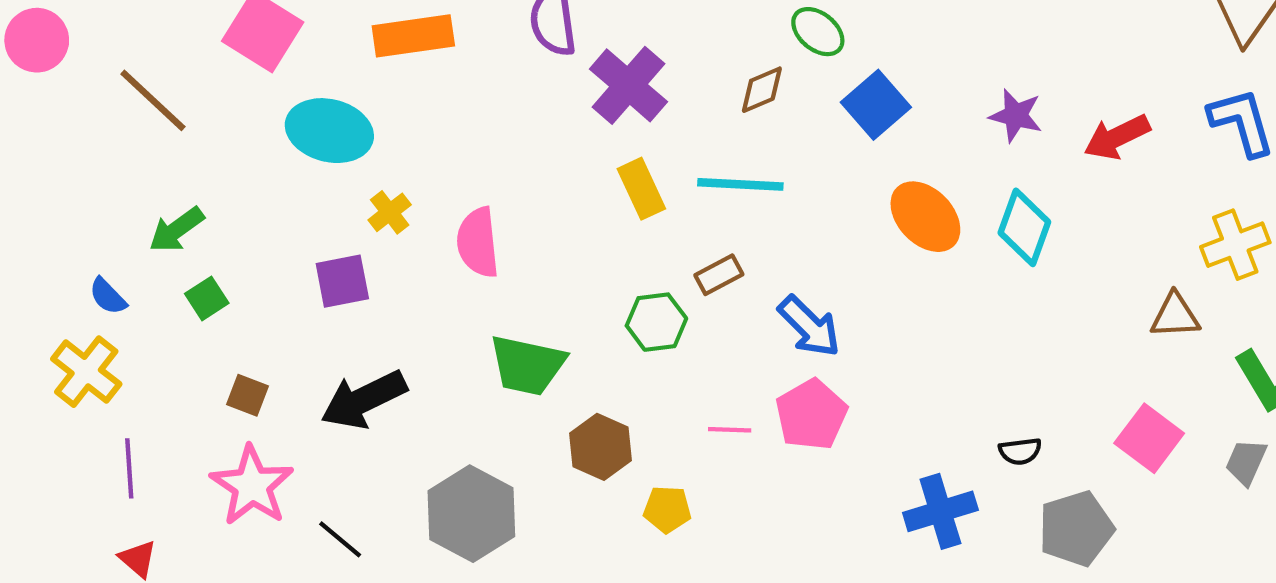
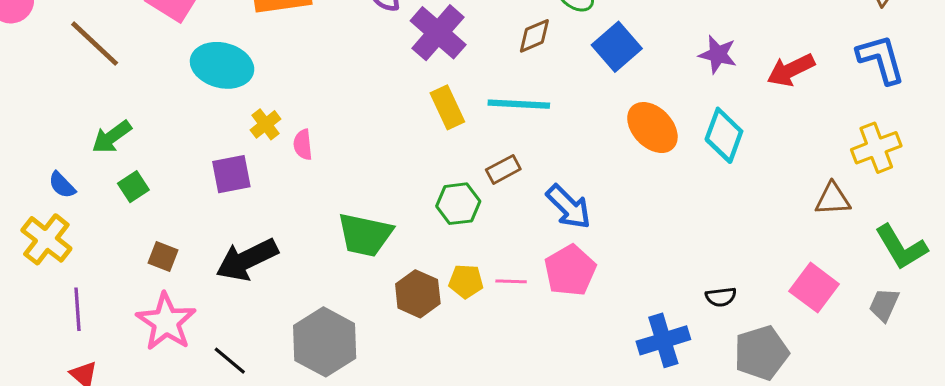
pink semicircle: (478, 242) -> (303, 145), moved, size x0.6
yellow pentagon: (667, 509) -> (466, 281), moved

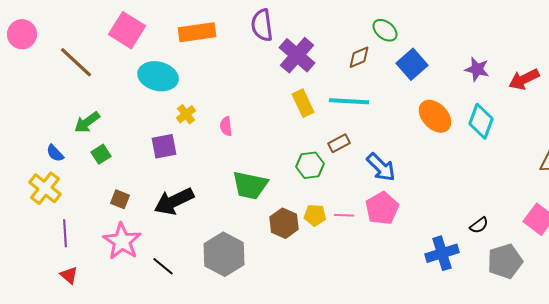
pink semicircle: (303, 145) -> (226, 126), moved
black semicircle: (721, 297) -> (479, 225), turned -30

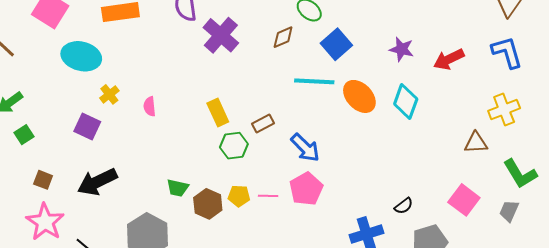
cyan line: (349, 101) -> (314, 81), moved
yellow rectangle: (303, 103) -> (218, 113), moved
purple square: (164, 146) -> (87, 127), turned 36
green trapezoid: (250, 185) -> (178, 188), moved, size x0.6

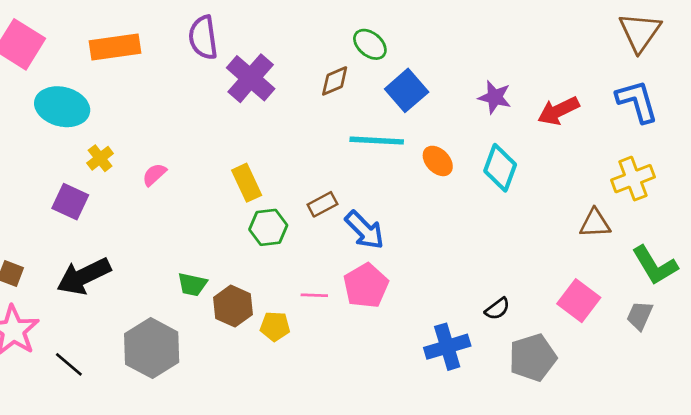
orange ellipse: (359, 96) -> (438, 161), size x0.7
pink semicircle: (150, 106) -> (154, 175), turned 54
brown rectangle: (263, 124) -> (322, 204), moved
yellow pentagon: (239, 196) -> (275, 326), moved

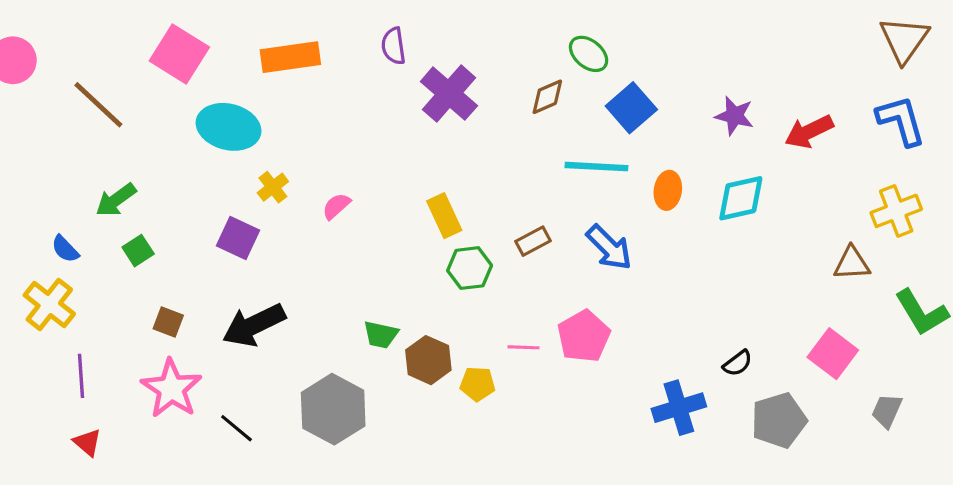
purple semicircle: (203, 38) -> (393, 46), size x0.7
orange ellipse: (438, 161) -> (668, 190), turned 52
cyan diamond: (500, 168) -> (741, 198), turned 57
blue arrow: (364, 230) -> (609, 247), moved
gray trapezoid: (640, 316) -> (887, 411), moved

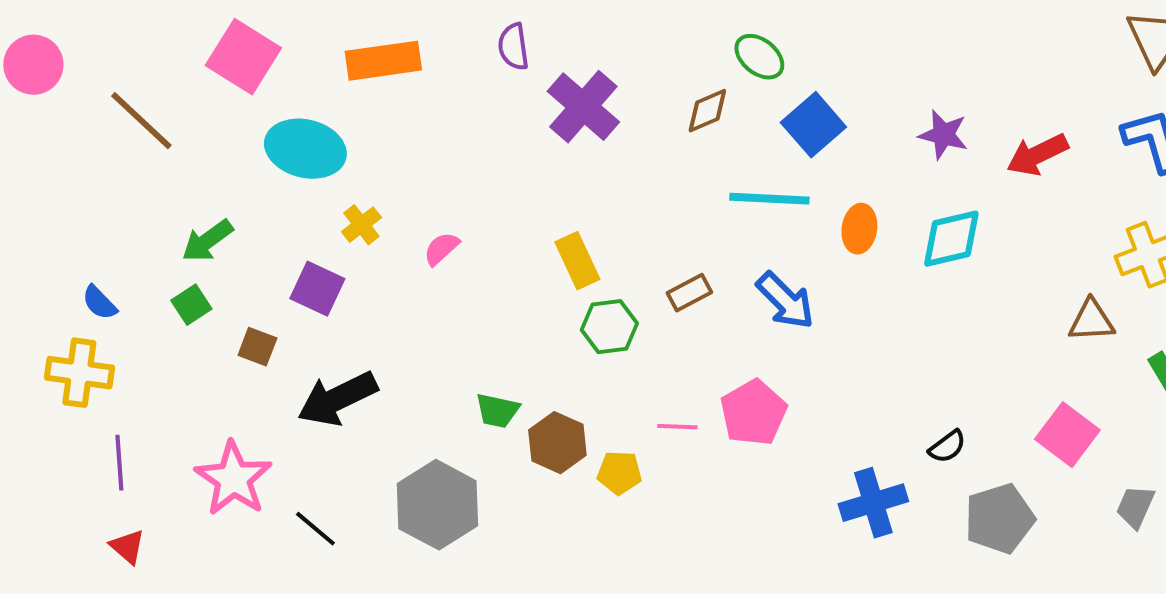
green arrow: (116, 200) -> (207, 241), moved
yellow cross: (49, 305) -> (79, 373), turned -30
brown square: (168, 322) -> (257, 347), moved

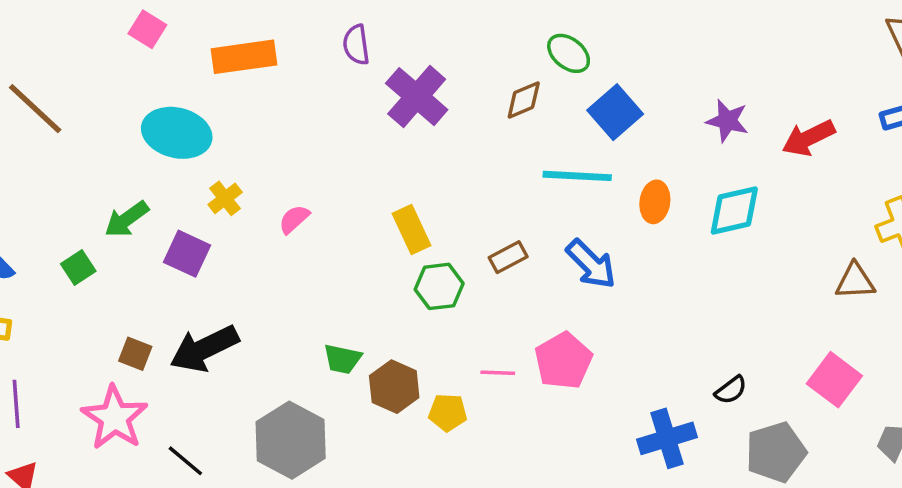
pink square: (243, 57) -> (147, 29), moved, size x0.6
green arrow: (207, 241) -> (127, 219), moved
brown square: (257, 347) -> (135, 354), moved

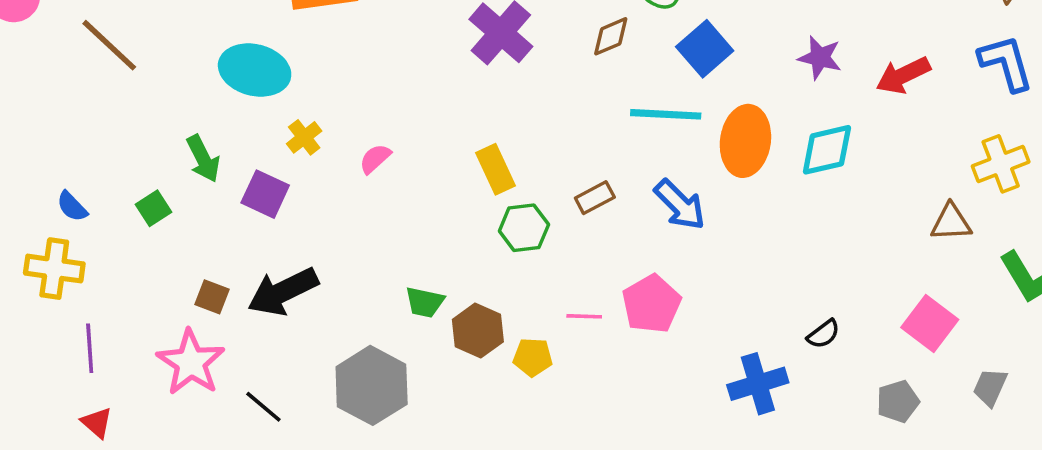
orange ellipse: (655, 202) -> (745, 141), size x1.6
green arrow: (127, 219) -> (203, 159), turned -81
gray pentagon: (776, 452) -> (898, 401), moved, size x0.7

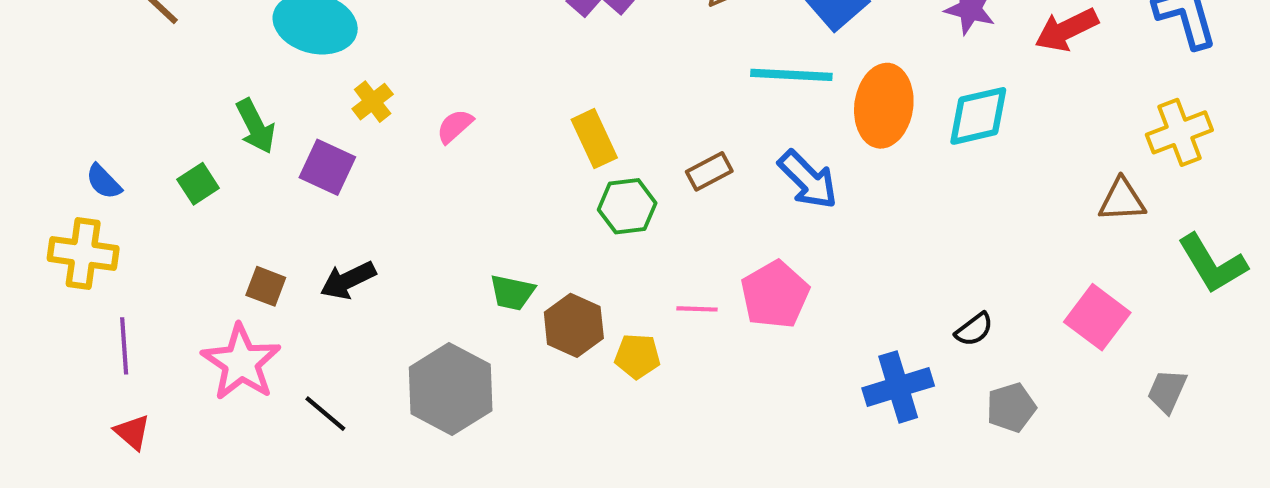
black arrow: (283, 292) -> (348, 280), size x0.7
gray pentagon: (898, 401) -> (1011, 407), moved

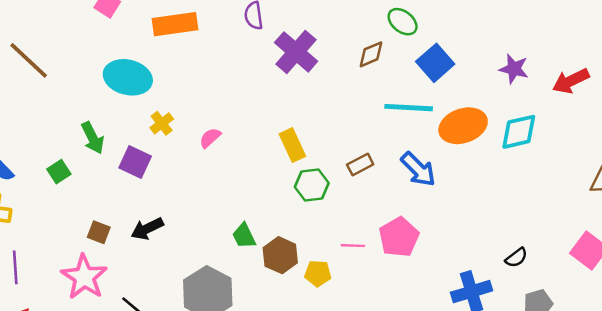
orange ellipse: (884, 106) -> (463, 126), turned 63
green trapezoid: (512, 293) -> (244, 236), turned 52

